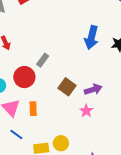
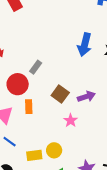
orange rectangle: (33, 109) -> (29, 107), moved
pink star: (86, 111) -> (71, 120), moved

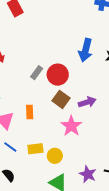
red circle: (18, 84) -> (58, 75), moved
pink star: (71, 120) -> (71, 126), size x1.5
yellow rectangle: (34, 155) -> (35, 149), moved

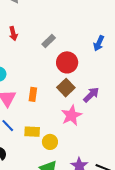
blue arrow: (86, 50) -> (99, 43), size x0.7
gray rectangle: (37, 73) -> (49, 41), moved
purple arrow: (87, 102) -> (91, 95), turned -36

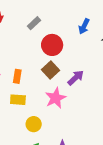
yellow rectangle: (32, 132) -> (18, 100), moved

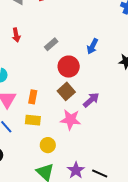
blue arrow: (84, 26) -> (92, 46), moved
pink star: (56, 98) -> (70, 120), turned 30

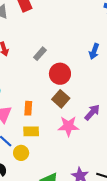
blue arrow: (92, 46) -> (94, 51), moved
purple arrow: (91, 100) -> (92, 112), moved
yellow circle: (48, 145) -> (21, 153), moved

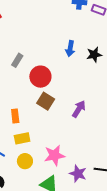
pink star: (68, 126) -> (54, 155), moved
yellow circle: (21, 153) -> (25, 161), moved

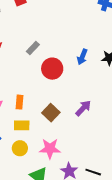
blue arrow: (70, 49) -> (82, 57), moved
brown square: (46, 101) -> (51, 113), moved

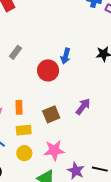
gray rectangle: (33, 48) -> (15, 52), moved
blue arrow: (82, 57) -> (66, 56), moved
brown square: (51, 113) -> (51, 114), turned 30

